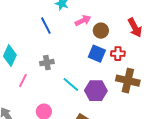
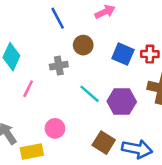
brown circle: (101, 31) -> (83, 45), moved

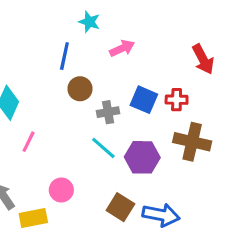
blue line: (58, 18) -> (64, 56), turned 40
brown circle: (83, 45) -> (80, 89), moved
gray cross: (59, 66) -> (108, 112), moved

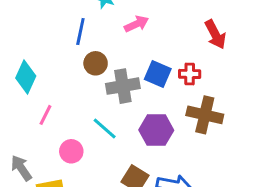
gray cross: (108, 112) -> (123, 86), size x1.5
cyan line: (103, 148) -> (105, 129), moved
pink circle: (61, 190) -> (71, 151), moved

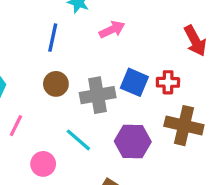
brown circle: (96, 63) -> (56, 84), moved

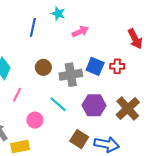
blue line: (53, 38) -> (33, 27), moved
brown cross: (184, 126) -> (128, 108), moved, turned 35

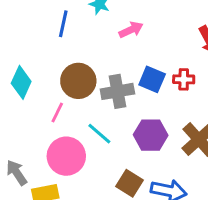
brown circle: (43, 67) -> (78, 81), size x1.5
pink line: (17, 95) -> (57, 112), moved
pink circle: (35, 120) -> (66, 156), size x1.6

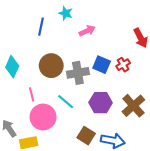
red cross: (184, 79) -> (123, 65), turned -32
pink line: (57, 112) -> (32, 94), moved, turned -40

